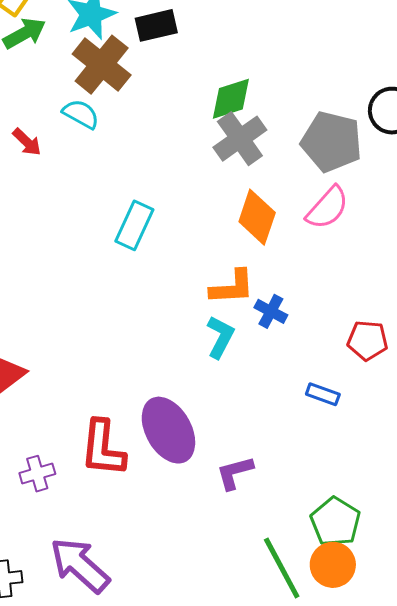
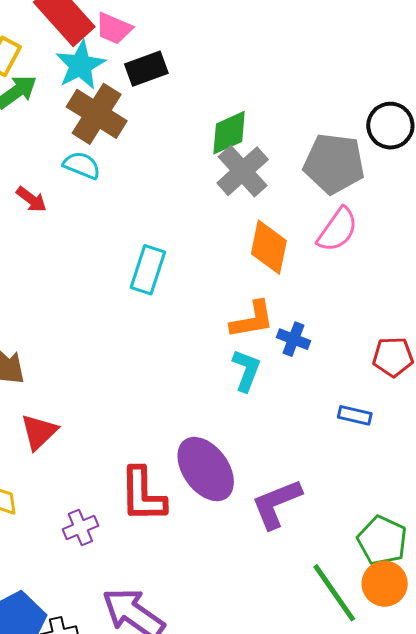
purple L-shape: (235, 473) -> (276, 504), size x1.4

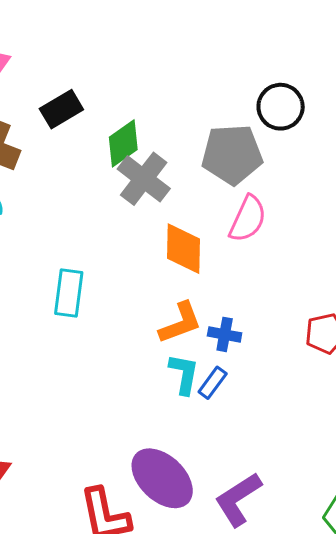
black rectangle: (146, 69) -> (61, 109), moved
blue rectangle: (355, 415) -> (213, 383), moved, turned -56

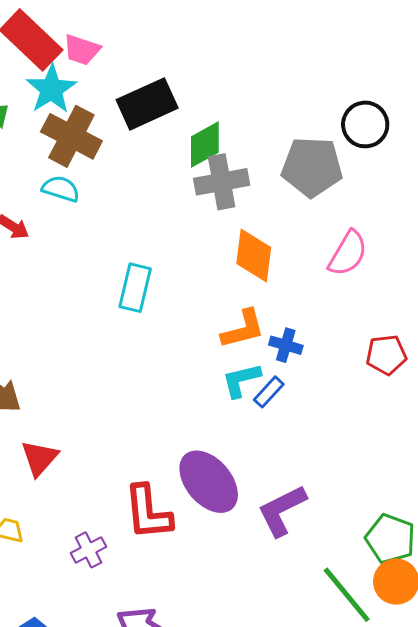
black rectangle: (61, 109) -> (147, 104), size x1.4
gray cross: (144, 179) -> (222, 182), turned 36
pink semicircle: (248, 219) -> (348, 253), moved
cyan L-shape: (184, 374) -> (241, 380), turned -120

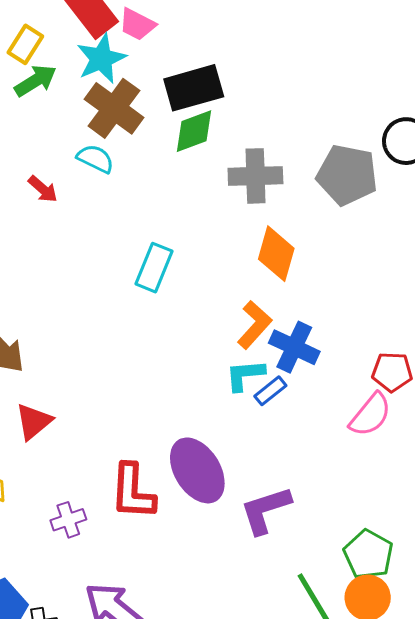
green diamond: (205, 144) -> (194, 131), moved
pink semicircle: (348, 253) -> (370, 415), moved
orange L-shape: (243, 329) -> (254, 325), turned -42
blue cross: (286, 345) -> (294, 347), size x1.5

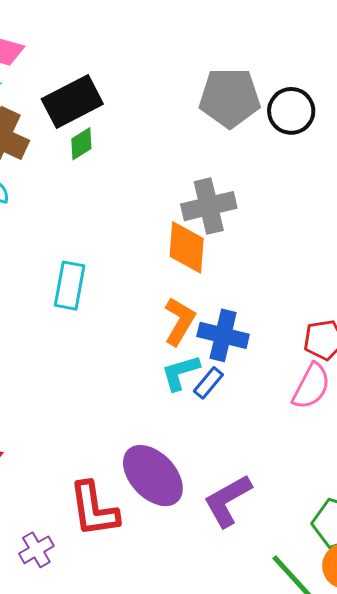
green diamond: (194, 131) -> (81, 144), size x0.7
gray pentagon: (347, 175) -> (230, 98), moved
gray cross: (255, 176) -> (209, 206), moved

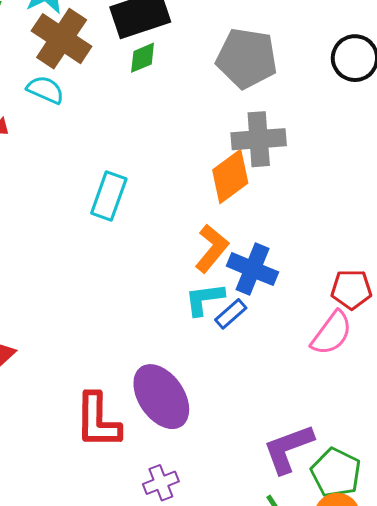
gray pentagon: (230, 98) -> (247, 58), moved
orange diamond: (187, 247) -> (230, 176), turned 40
purple L-shape: (228, 501) -> (288, 449), moved
purple cross: (36, 550) -> (161, 483), moved

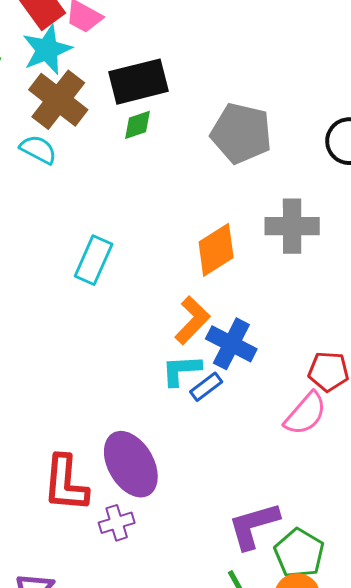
gray cross: (259, 139) -> (292, 226), moved
purple cross: (161, 483) -> (117, 523), moved

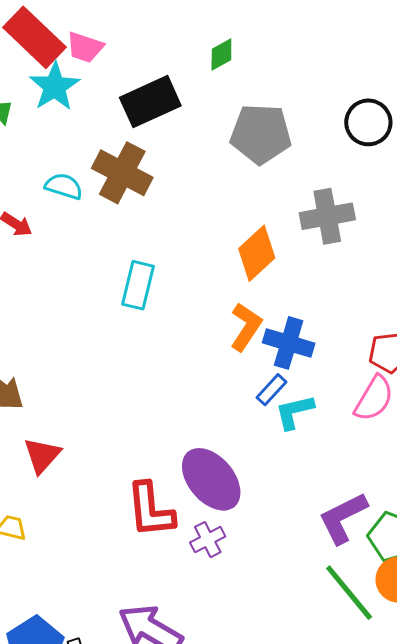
brown cross: (58, 100) -> (122, 173), moved
green diamond: (138, 125) -> (221, 55), moved
cyan L-shape: (181, 370) -> (294, 412), moved

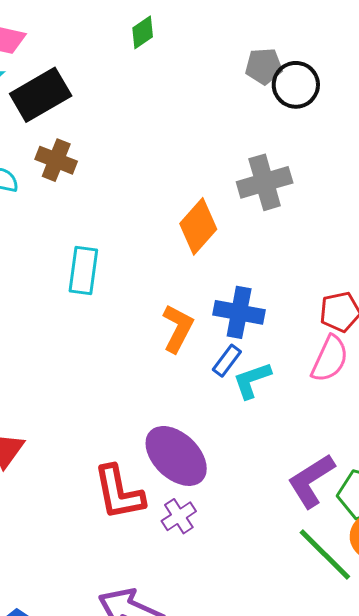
black rectangle: (150, 102) -> (41, 95), moved
gray pentagon: (261, 134) -> (264, 66), moved, size x0.6
brown cross: (122, 173) -> (56, 160), size x0.7
orange L-shape: (246, 327) -> (178, 328), moved

